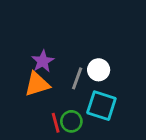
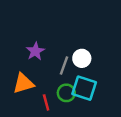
orange triangle: (37, 84) -> (23, 83), moved
green circle: (71, 121) -> (66, 93), moved

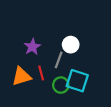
white circle: (82, 58) -> (71, 45), moved
red line: (46, 102) -> (41, 73), moved

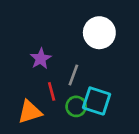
white circle: (71, 45) -> (99, 33), moved, size x1.5
orange triangle: (21, 76) -> (30, 112), moved

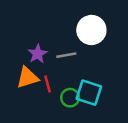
gray line: (73, 75) -> (66, 55), moved, turned 60
orange triangle: (30, 112) -> (27, 78), moved

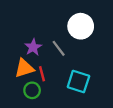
gray line: (66, 55) -> (59, 48), turned 63
green circle: (70, 98) -> (32, 90), moved

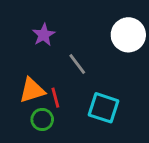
white circle: (81, 26) -> (128, 35), moved
purple star: (33, 47) -> (44, 35), moved

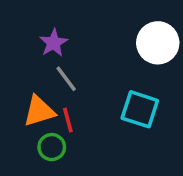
gray line: (77, 64) -> (66, 79), moved
cyan square: (103, 108) -> (140, 109), moved

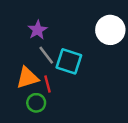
cyan square: (140, 109) -> (69, 61), moved

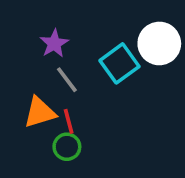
cyan square: (69, 61) -> (119, 63), moved, turned 36
green circle: (36, 103) -> (67, 147), moved

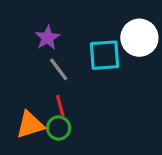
cyan square: (119, 63) -> (105, 55), turned 32
orange triangle: (40, 112) -> (30, 125), moved

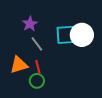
white circle: (139, 38) -> (82, 35), moved
orange triangle: (30, 125) -> (19, 65), moved

